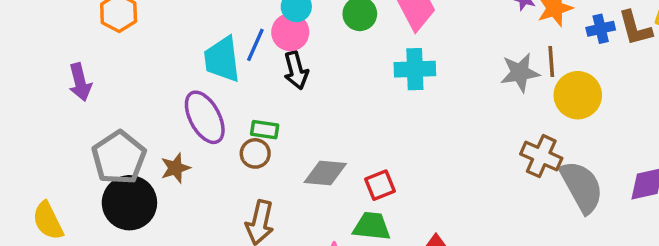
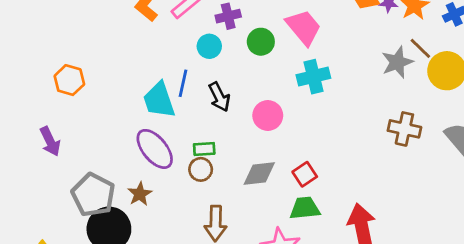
pink circle: (290, 32) -> (268, 115), moved
brown line: (551, 62) -> (420, 48), turned -30
brown cross: (541, 156) -> (404, 129), moved

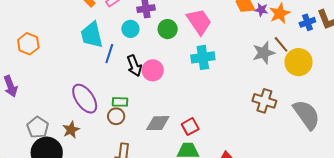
cyan trapezoid: (159, 100) -> (92, 35), moved
pink circle: (268, 115) -> (153, 70), moved
gray pentagon: (93, 195) -> (38, 127), size x0.7

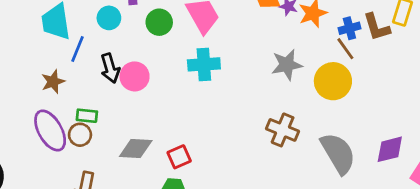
brown line: (281, 44) -> (345, 49), moved
purple ellipse: (85, 99) -> (50, 131), moved
brown star: (71, 130) -> (53, 82), moved

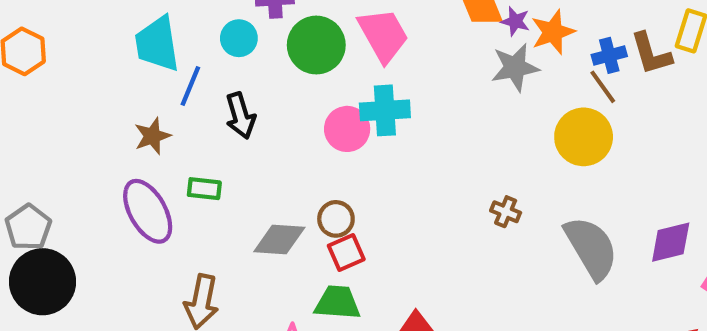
green circle: (159, 22) -> (316, 45), size x1.4
gray star: (287, 65) -> (515, 67), moved
pink circle: (135, 76) -> (347, 129), moved
brown cross: (283, 130) -> (506, 212), size x0.6
brown circle: (80, 135) -> (336, 219), moved

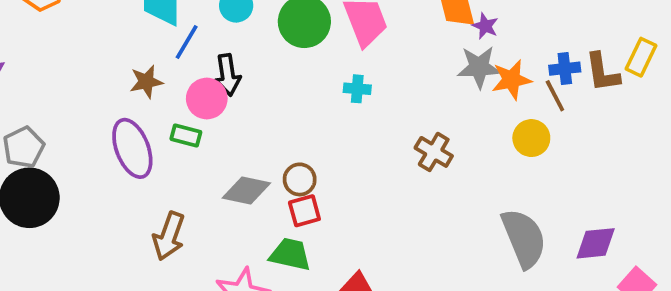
orange star: (553, 32) -> (512, 80), moved
cyan cross: (385, 110) -> (357, 89), size x0.6
pink circle: (347, 129) -> (207, 99), moved
yellow circle: (584, 137) -> (531, 138), size x0.7
brown cross: (506, 212) -> (434, 152), moved, size x1.4

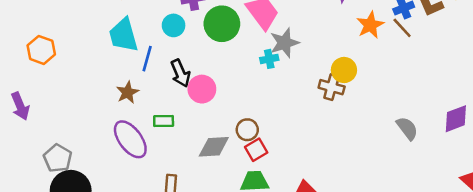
gray star: (479, 67) -> (284, 43), moved
pink circle: (207, 99) -> (202, 89), moved
yellow circle: (531, 138) -> (344, 70), moved
gray semicircle: (524, 238) -> (407, 128), size x0.6

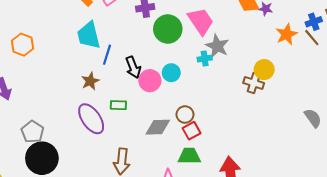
cyan circle: (174, 25) -> (171, 73), moved
gray star: (284, 43) -> (217, 46), turned -30

